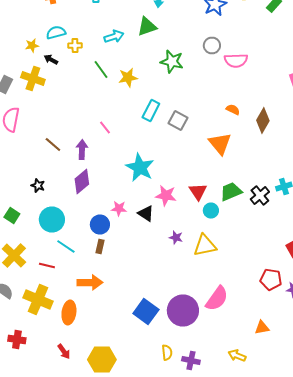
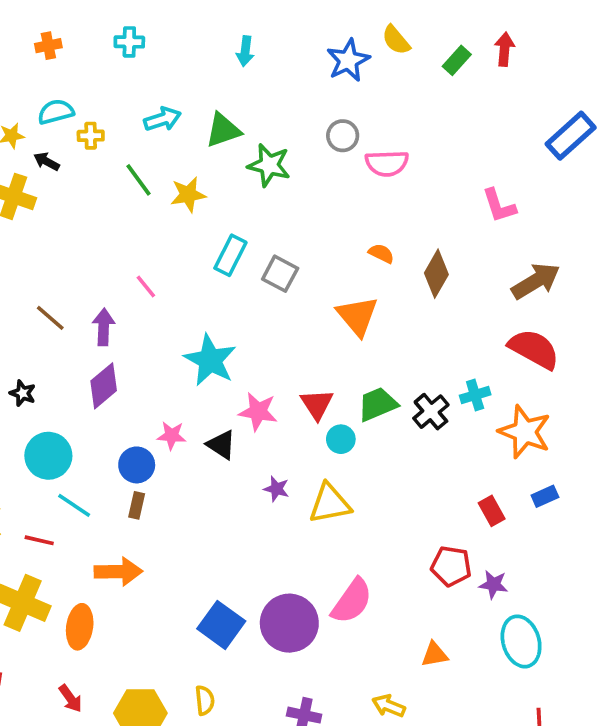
green triangle: (147, 26) -> (223, 130), moved
yellow semicircle: (167, 352) -> (205, 700), moved

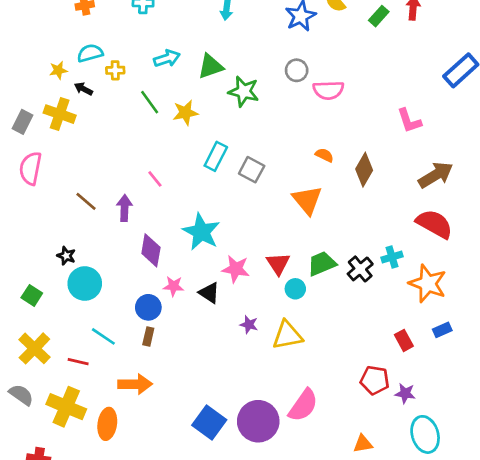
purple diamond: (104, 386) -> (151, 250), moved, turned -40
cyan circle: (48, 456) -> (85, 284), moved

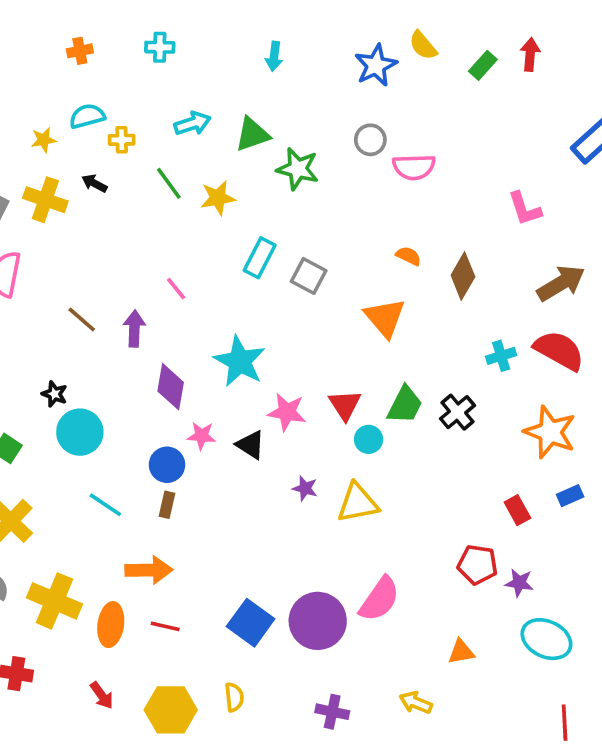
black arrow: (83, 89) -> (94, 183), moved
cyan cross: (392, 257) -> (501, 356), moved
green trapezoid: (322, 264) -> (405, 405), turned 140
red line: (78, 362) -> (165, 626), moved
cyan ellipse: (425, 434) -> (546, 639), turned -48

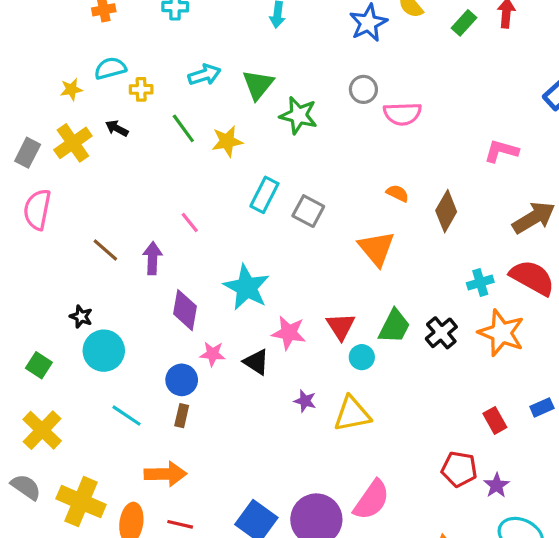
green triangle: (252, 134) -> (258, 85), turned -32
yellow cross: (45, 200) -> (73, 143), turned 36
pink L-shape: (525, 209) -> (501, 151), turned 124
orange star: (550, 432) -> (501, 333), moved
purple star: (519, 583) -> (497, 485), turned 30

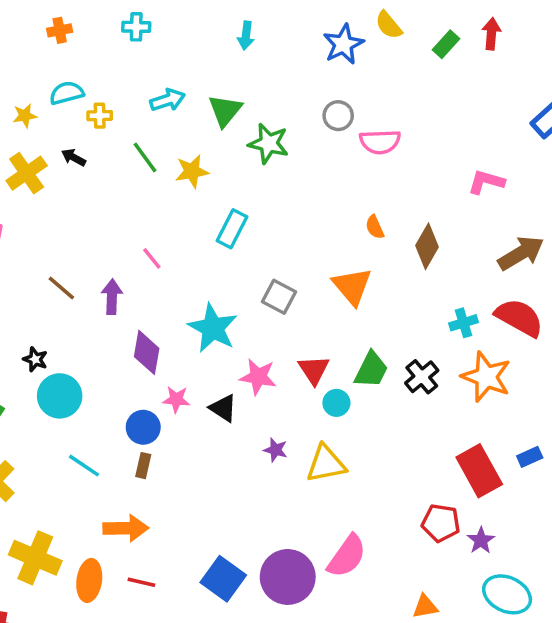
orange semicircle: (398, 193) -> (375, 227), turned -140
gray square: (308, 211) -> (279, 297), moved
red rectangle: (495, 420) -> (479, 471), size x1.8

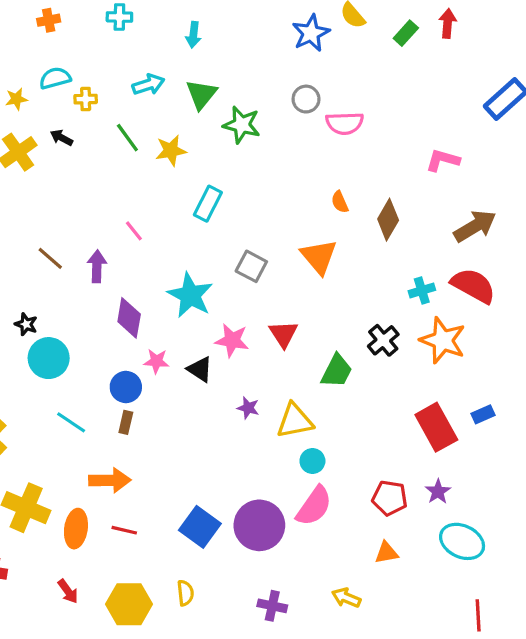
cyan arrow: (246, 36) -> (193, 35), moved
green trapezoid: (371, 370) -> (337, 371), moved
cyan circle: (336, 403) -> (312, 461), moved
red pentagon: (441, 523) -> (390, 498), moved

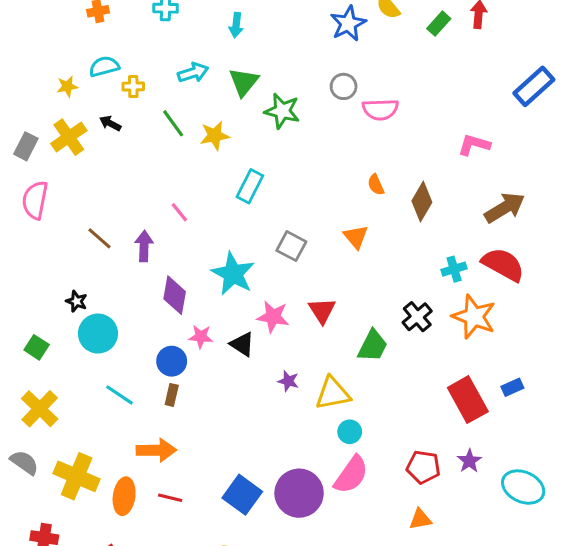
orange triangle: (319, 257) -> (356, 237), size x0.7
cyan ellipse: (462, 541) -> (523, 487), moved

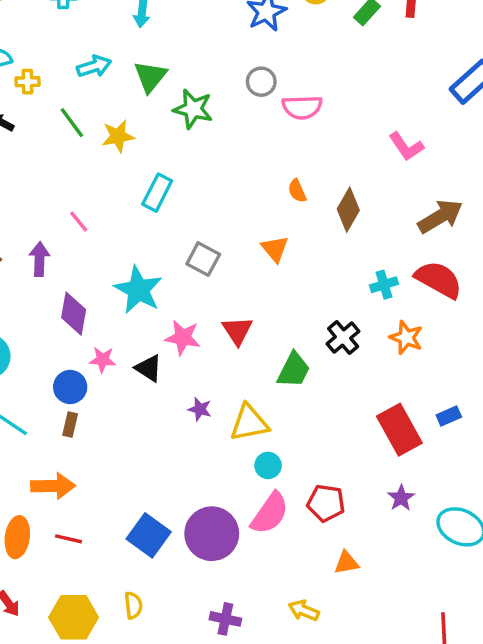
pink L-shape: (474, 145) -> (406, 146), turned -140
orange star: (474, 317) -> (406, 338), size x0.7
red pentagon: (423, 467) -> (326, 503), moved

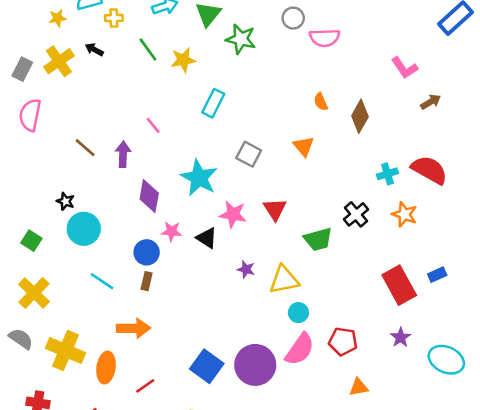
brown arrow: (440, 216) -> (431, 102), moved, size x0.6
green trapezoid: (294, 370) -> (318, 239), turned 48
red line: (68, 539) -> (145, 386), moved, turned -48

